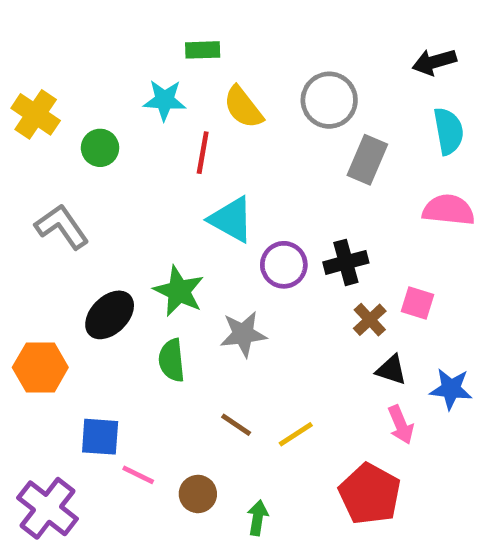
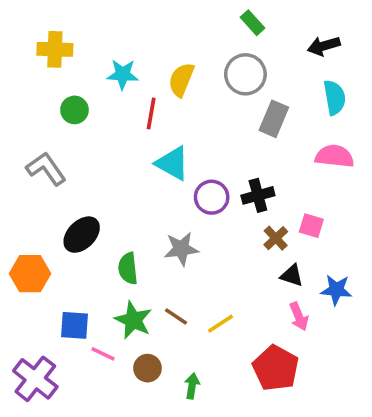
green rectangle: (203, 50) -> (253, 23), moved, turned 50
yellow semicircle: (243, 107) -> (181, 80), turned 60
yellow cross: (36, 114) -> (55, 49), moved, turned -32
green star: (179, 291) -> (133, 320), moved

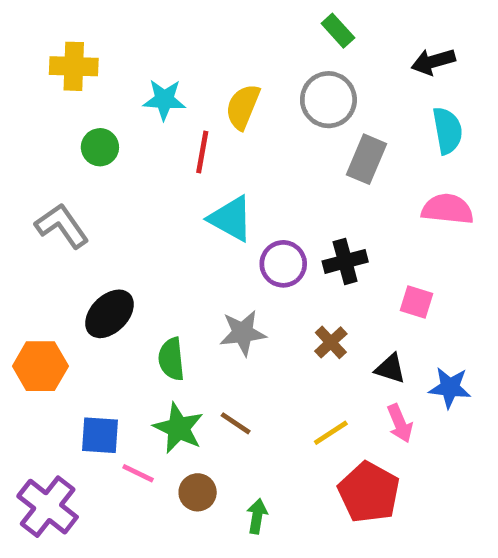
brown cross: (276, 238) -> (331, 342), moved
yellow line: (221, 324) -> (331, 433), moved

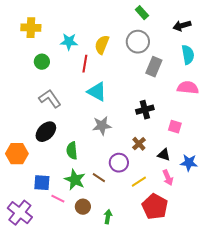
gray L-shape: (62, 226) -> (50, 99), moved
purple circle: (283, 264) -> (119, 163), moved
gray star: (243, 333) -> (102, 126), moved

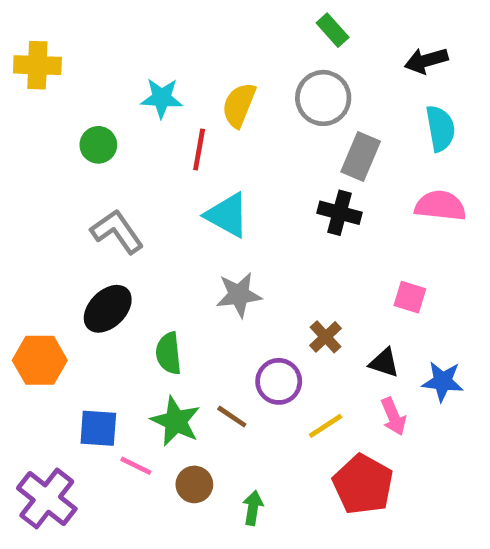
yellow cross: (31, 28) -> (37, 65), moved
black cross: (145, 110) -> (340, 213), moved, turned 30

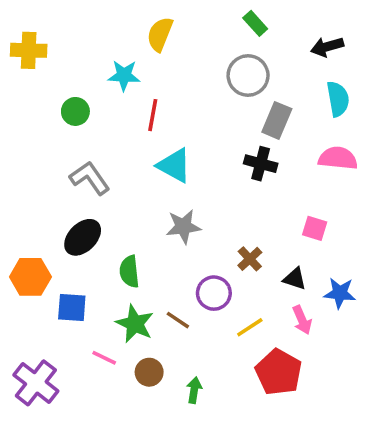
yellow semicircle: (239, 105) -> (160, 34), moved
blue square: (98, 428) -> (72, 307), moved

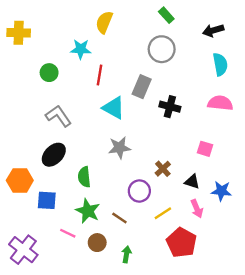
gray rectangle: (277, 120) -> (142, 87), moved
brown line: (178, 320) -> (119, 218), moved

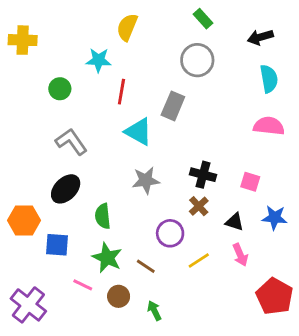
black cross: (170, 107) -> (203, 175), moved
blue star: (221, 191) -> (275, 218), moved
red pentagon: (182, 243) -> (275, 296), moved
green arrow: (126, 254) -> (154, 311), turned -35

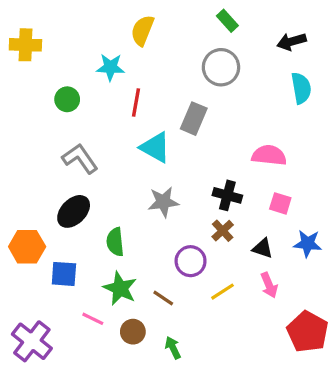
pink semicircle: (269, 126) -> (269, 155), moved

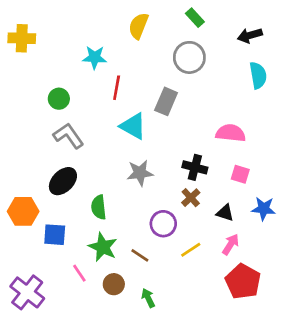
yellow semicircle: (142, 30) -> (139, 26), moved
green circle: (67, 99) -> (59, 99), moved
pink arrow: (269, 285) -> (231, 244), turned -125
pink line: (93, 319) -> (79, 273), turned 30
red pentagon: (308, 332) -> (243, 281), moved

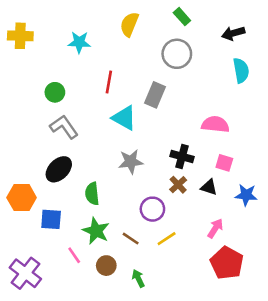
cyan star: (95, 57) -> (79, 42), moved
black triangle: (225, 213) -> (209, 187), moved
yellow line: (191, 250) -> (167, 239), moved

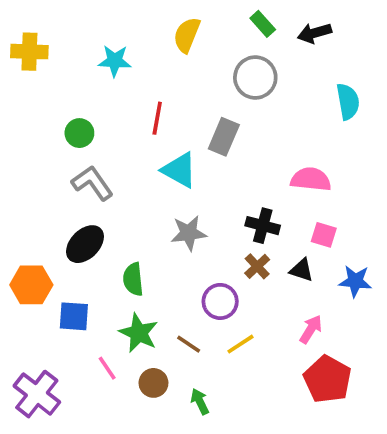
black arrow: (233, 33) -> (315, 33), moved

